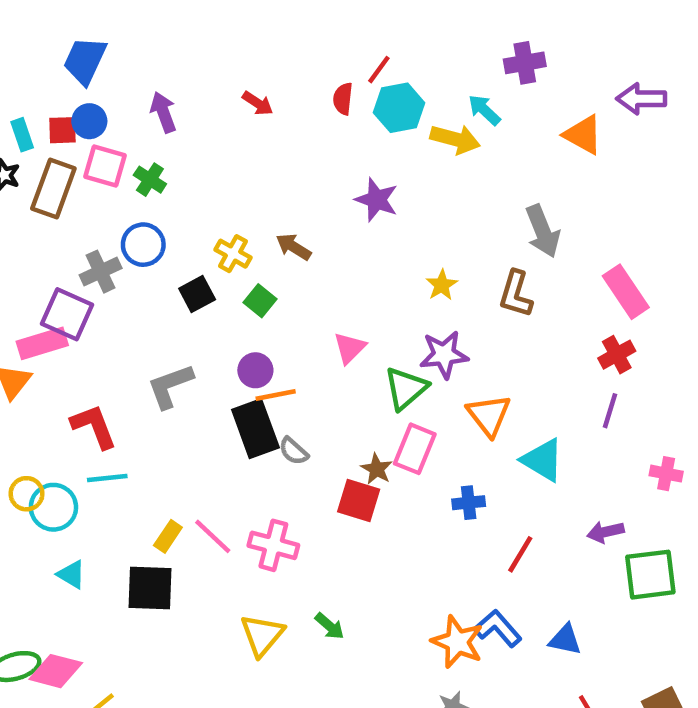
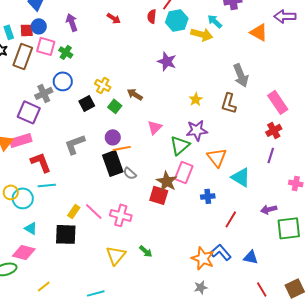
brown arrow: (294, 247) -> (135, 94), moved
pink rectangle: (42, 343) -> (21, 140), moved
brown star: (377, 469) -> (167, 181), size x1.5
pink diamond: (56, 671) -> (24, 252), moved

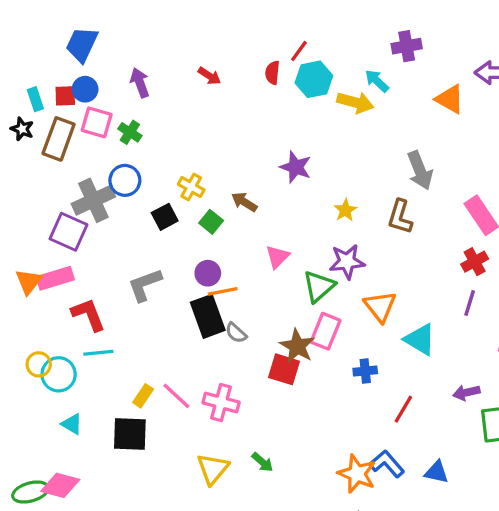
purple star: (167, 61) -> (296, 167), moved
gray cross: (44, 93) -> (93, 200), size x1.4
pink diamond: (24, 252) -> (60, 485), moved

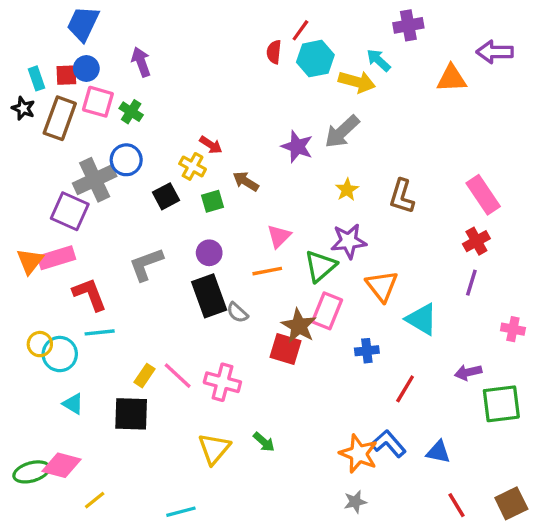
red arrow: (209, 76) -> (211, 145), moved
orange triangle: (450, 99) -> (452, 78), turned -32
gray arrow: (420, 170) -> (342, 132), moved, turned 69
green square: (211, 222) -> (212, 201), turned 35
orange line: (223, 291) -> (267, 271), moved

